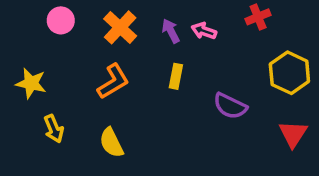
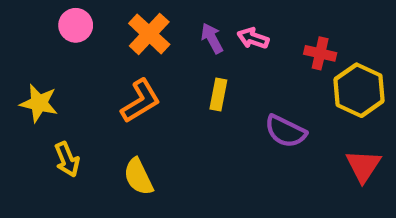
red cross: (258, 17) -> (320, 53), moved, turned 35

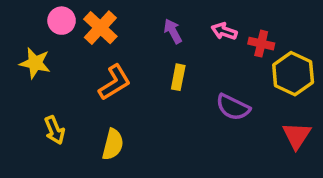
orange cross: (149, 34) -> (100, 28), moved
pink arrow: (253, 38) -> (224, 31), moved
yellow star: (39, 103) -> (35, 63), moved
yellow semicircle: (138, 177) -> (113, 144), turned -140

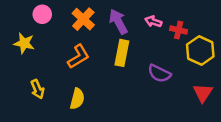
orange cross: (100, 28) -> (83, 19), moved
purple arrow: (173, 31) -> (118, 22), size x1.5
yellow rectangle: (178, 77) -> (122, 53), size x1.5

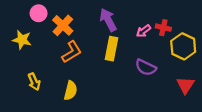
orange cross: (83, 19) -> (63, 25), moved
pink arrow: (153, 22) -> (143, 31), moved, turned -56

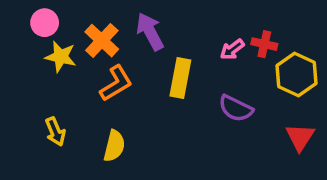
pink circle: (39, 13) -> (45, 23), moved
purple arrow: (108, 20) -> (150, 32), moved
yellow star: (22, 40) -> (61, 57), moved

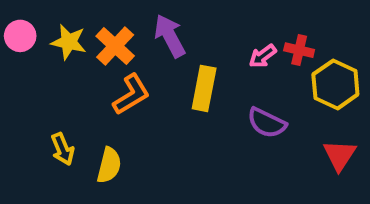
pink circle: (45, 23) -> (20, 36), moved
yellow star: (61, 57) -> (69, 42), moved
yellow semicircle: (114, 146) -> (109, 165), moved

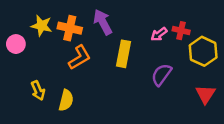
pink circle: (20, 36) -> (16, 44), moved
orange cross: (115, 46) -> (70, 28), turned -30
purple semicircle: (267, 123) -> (161, 75), turned 100

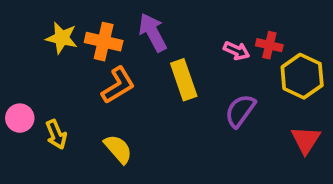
pink arrow: (159, 34) -> (237, 51), turned -119
pink circle: (16, 44) -> (20, 118), moved
yellow rectangle: (124, 54) -> (184, 80), turned -30
yellow semicircle: (66, 100) -> (118, 149), moved, turned -55

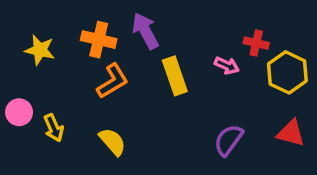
yellow star: (62, 38) -> (40, 50), moved
pink arrow: (237, 51) -> (227, 66), moved
purple semicircle: (240, 111) -> (229, 140), moved
red triangle: (306, 140) -> (291, 133), turned -48

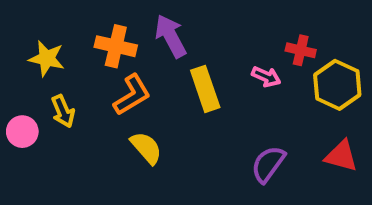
yellow arrow: (54, 128) -> (63, 111), moved
yellow semicircle: (113, 142) -> (146, 148), moved

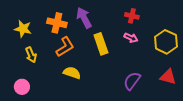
red cross: (301, 50) -> (132, 16), moved
pink circle: (22, 132) -> (22, 87), moved
yellow semicircle: (146, 148) -> (72, 73), turned -30

